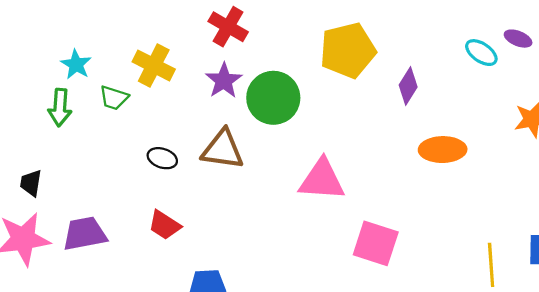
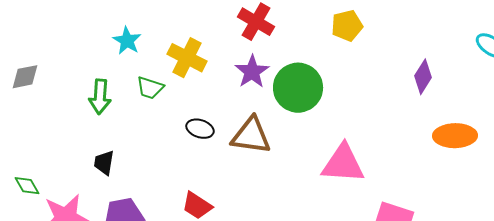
yellow pentagon: (348, 50) -> (347, 26), moved, size x0.6
cyan star: (76, 64) -> (127, 41), moved
black ellipse: (162, 158) -> (200, 129), moved
black trapezoid: (31, 183) -> (104, 163), moved

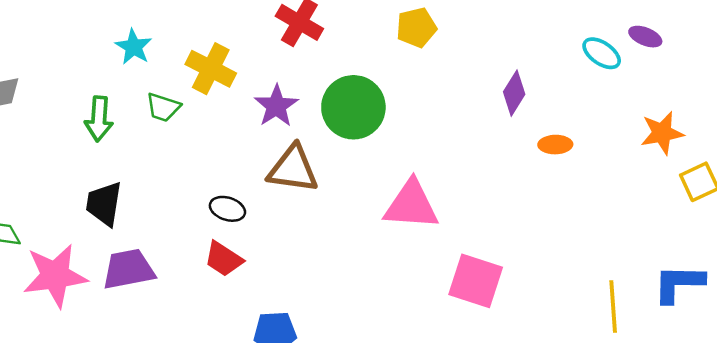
purple star: (252, 72) -> (276, 106), moved
black ellipse: (200, 129) -> (227, 209), moved
orange ellipse: (455, 136) -> (555, 145), moved, size x0.6
black trapezoid: (104, 163) -> (104, 204), size x1.4

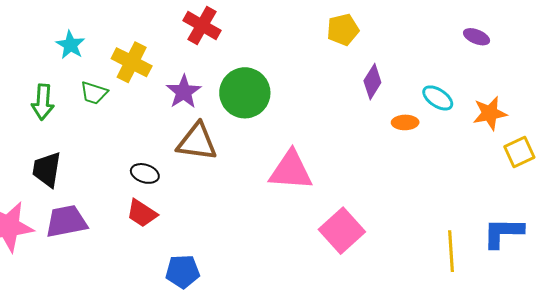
yellow pentagon: (416, 28) -> (343, 30), moved
cyan ellipse: (602, 53) -> (438, 98), moved
pink square: (476, 281) -> (342, 231), turned 30

